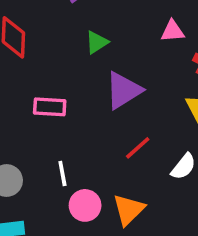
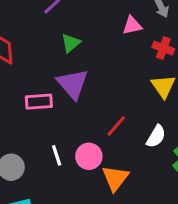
purple triangle: (123, 90) -> (73, 84), moved, turned -32
pink circle: (85, 205) -> (89, 156), moved

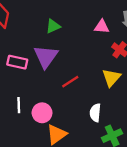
red line: (116, 126) -> (70, 82), moved
white semicircle: (156, 136) -> (95, 113), turned 138

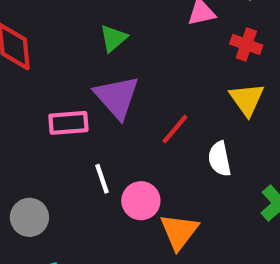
white line: (19, 105) -> (102, 179), moved
white semicircle: (95, 113) -> (220, 159), moved

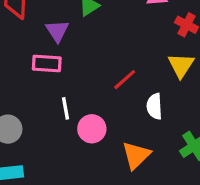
purple triangle: (117, 97) -> (57, 31), moved, size x0.7
orange triangle: (179, 232) -> (136, 155), moved

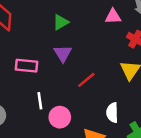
purple triangle: (57, 31) -> (63, 53), moved
white semicircle: (154, 106) -> (112, 113), moved

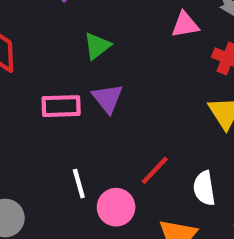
pink rectangle: (27, 66) -> (61, 106), moved
red line: (86, 80) -> (155, 170), moved

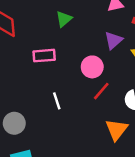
purple triangle: (108, 98) -> (114, 40), moved, turned 30
pink circle: (116, 207) -> (92, 67), moved

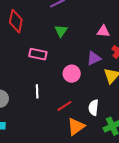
green triangle: (64, 19) -> (61, 31), turned -32
red line: (101, 91) -> (64, 106), moved

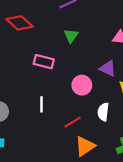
red diamond: (16, 21) -> (20, 23), turned -60
purple triangle: (94, 58) -> (108, 68), turned 49
white semicircle: (93, 108) -> (103, 112), moved

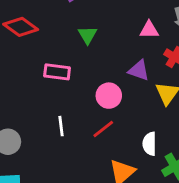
white semicircle: (103, 112) -> (149, 144), moved
red line: (73, 122) -> (103, 129), moved

